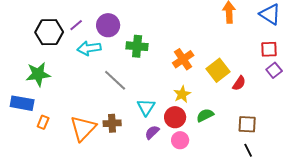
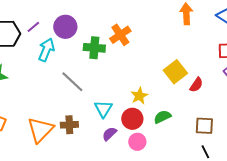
cyan arrow: (89, 48) -> (46, 50), turned 120
orange cross: (183, 59) -> (120, 35), moved

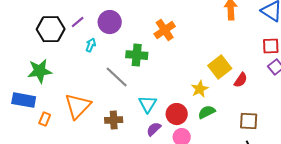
green cross: (94, 48) -> (137, 55), moved
cyan arrow: (46, 50) -> (91, 45), size x0.6
yellow star: (139, 96) -> (200, 89), moved
orange triangle: (40, 130) -> (78, 106), moved

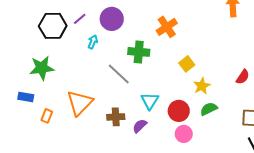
yellow square: (220, 67) -> (187, 64), moved, size x0.7
blue rectangle: (24, 100) -> (26, 97), size x0.7
purple semicircle: (154, 129) -> (140, 126), moved

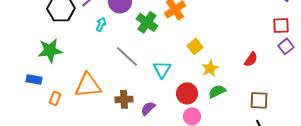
green cross: (139, 52) -> (147, 22), moved, turned 30
cyan triangle: (150, 101) -> (162, 69), moved
orange triangle: (80, 103) -> (88, 85), turned 40

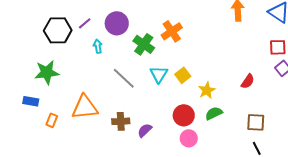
cyan arrow: (101, 24) -> (98, 46), turned -32
yellow square: (195, 46) -> (183, 75), moved
cyan triangle: (162, 69) -> (159, 74), moved

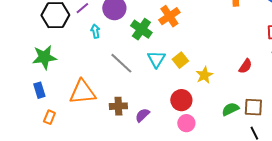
blue rectangle: (31, 101) -> (39, 90), moved, turned 63
green semicircle: (214, 113) -> (230, 109), moved
orange rectangle: (52, 120) -> (49, 117), moved

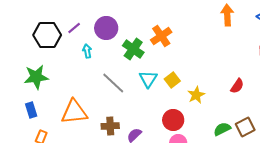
brown square: (253, 107) -> (245, 127), turned -30

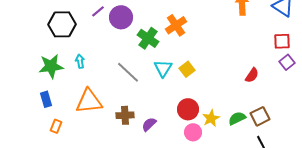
purple line: (74, 28) -> (98, 11), moved
cyan arrow: (87, 51) -> (80, 61), moved
yellow star: (196, 95) -> (211, 118), moved

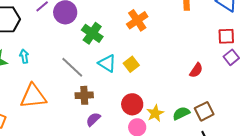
orange cross: (176, 25) -> (137, 20), moved
cyan triangle: (163, 68) -> (107, 63), turned -30
brown cross: (125, 115) -> (84, 95), moved

